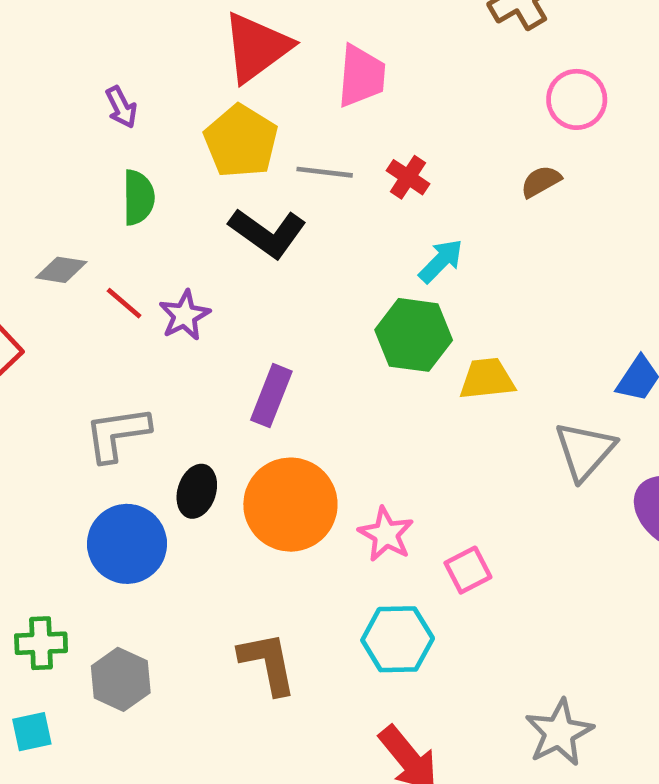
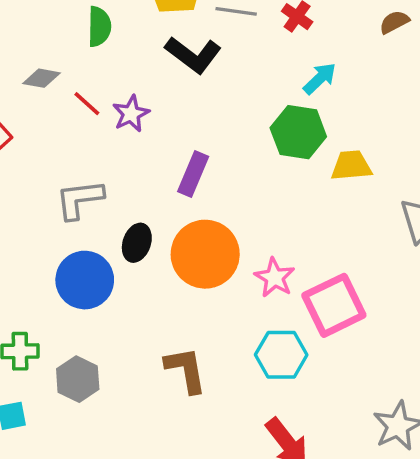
pink square: (468, 570) -> (334, 305), size x1.8

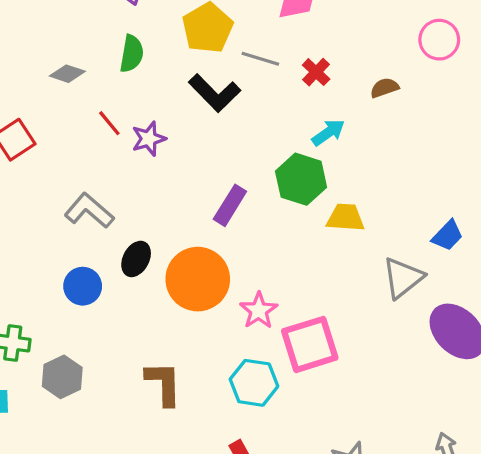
brown semicircle: (394, 22) -> (384, 88), moved
gray diamond: (42, 78) -> (67, 74), moved
purple rectangle: (193, 174) -> (230, 205), moved
gray L-shape: (80, 199) -> (89, 211), turned 39
blue circle: (85, 280) -> (83, 286), size x0.7

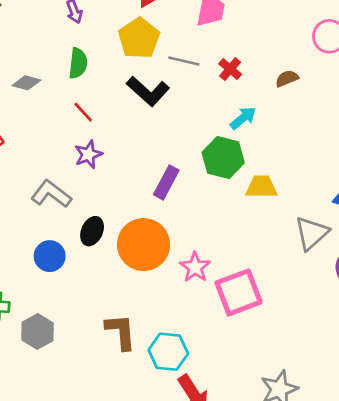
red line: (109, 123) -> (83, 112), moved
purple star: (149, 139) -> (88, 154), moved
cyan hexagon: (254, 383) -> (168, 352), moved

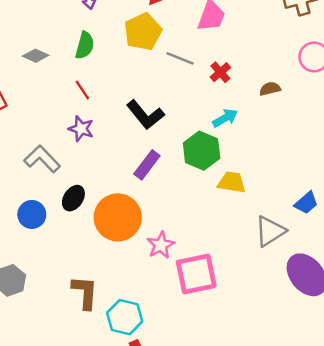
black L-shape: (148, 91) -> (145, 115), moved
purple star: (88, 154) -> (81, 129), turned 30

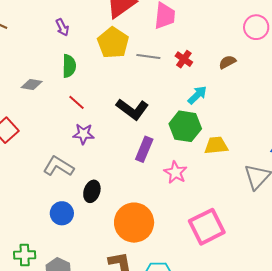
orange circle: (118, 217) -> (134, 223), moved
pink star: (161, 245) -> (175, 172), moved

